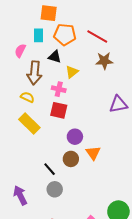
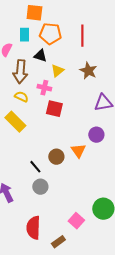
red line: (97, 36) -> (82, 36), turned 60
brown star: (104, 61) -> (88, 71), moved, turned 30
yellow semicircle: (27, 97) -> (21, 97), moved
red square: (59, 110) -> (54, 109), moved
purple circle: (75, 137) -> (96, 135), moved

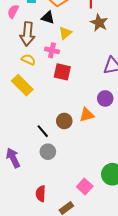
brown star: (88, 71) -> (99, 23), moved
orange triangle: (78, 151) -> (87, 115), turned 49
red semicircle: (33, 228) -> (41, 194), size x0.7

